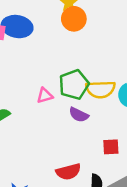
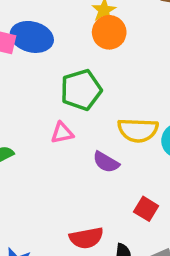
green pentagon: (74, 85) -> (81, 90), moved
red square: (111, 147) -> (146, 209), turned 30

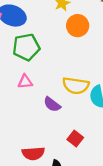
orange circle: (109, 32) -> (78, 26), moved
green pentagon: (81, 90) -> (26, 47), moved

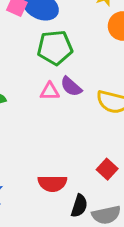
purple semicircle: (52, 104) -> (71, 86), moved

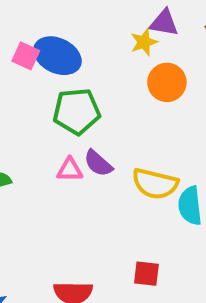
red square: (107, 169) -> (146, 274), turned -36

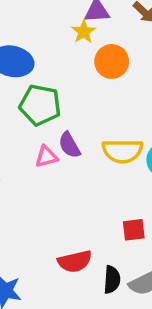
green pentagon: (77, 111) -> (40, 105), turned 30
purple semicircle: (98, 163) -> (69, 145), turned 32

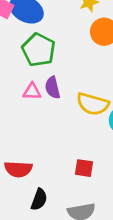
red semicircle: (75, 261) -> (18, 169), moved
black semicircle: (112, 280) -> (39, 199), moved

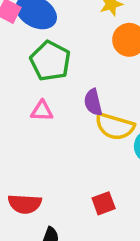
purple semicircle: (53, 88) -> (93, 102), moved
red square: (84, 168) -> (104, 203), turned -30

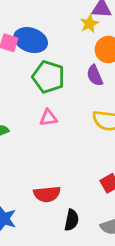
purple semicircle: (93, 102) -> (95, 75), moved

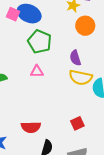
purple semicircle: (95, 75) -> (75, 58), moved

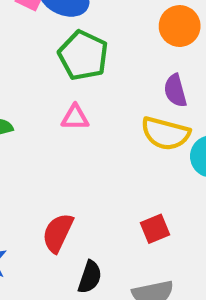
purple semicircle: (75, 58) -> (175, 91), moved
red semicircle: (31, 127) -> (58, 233), turned 114

